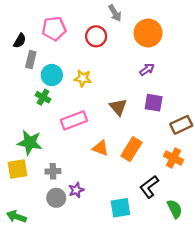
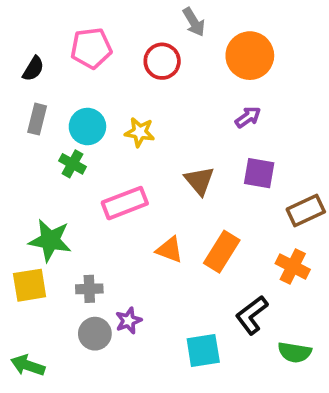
gray rectangle: (31, 60) -> (37, 119), moved
green semicircle: (175, 209) -> (295, 352), turned 126

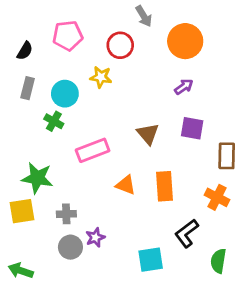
yellow star: (140, 132) -> (101, 77), moved
brown rectangle: (306, 210) -> (227, 156), turned -64
orange rectangle: (222, 252) -> (164, 186), turned -36
green semicircle: (295, 352) -> (218, 261), turned 90

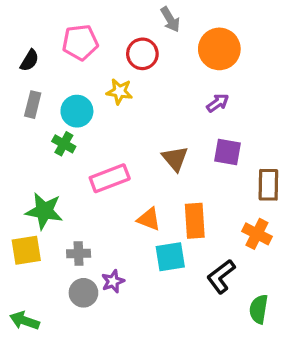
cyan square: (151, 260) -> (170, 257), moved

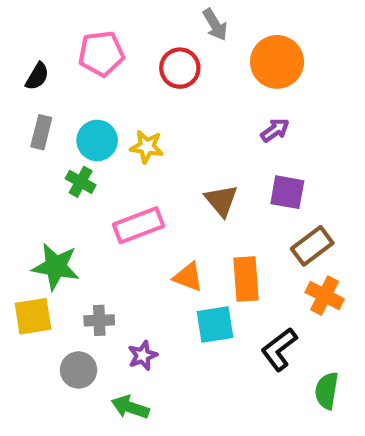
yellow star: (119, 91) -> (147, 147), moved
brown rectangle: (268, 185) -> (312, 246), moved, turned 52
gray circle: (83, 293) -> (79, 370), moved
green arrow: (25, 321) -> (130, 407), moved

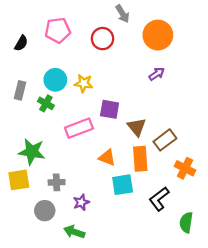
gray rectangle: (41, 132) -> (20, 90), moved
purple square: (287, 192) -> (110, 109), moved
brown triangle: (221, 200) -> (137, 127), moved
brown rectangle: (312, 246) -> (165, 140), moved

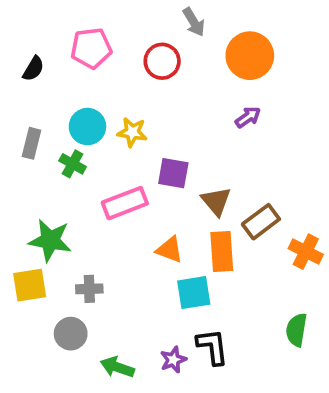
orange cross: (185, 168) -> (306, 252), moved
black L-shape: (159, 199) -> (212, 347), moved, turned 120
purple star: (81, 202) -> (173, 360), moved
green semicircle: (186, 222) -> (296, 330), moved

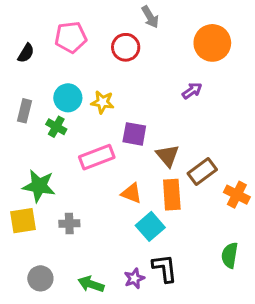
orange circle: (250, 56) -> (212, 43), moved
cyan square: (194, 293) -> (150, 226), turned -32
gray circle: (71, 334) -> (40, 278), moved

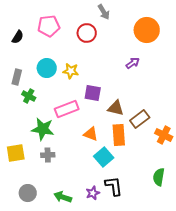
green cross: (56, 127) -> (29, 96), moved
brown triangle: (168, 156) -> (116, 108), turned -36
green star: (39, 186) -> (43, 129), moved

